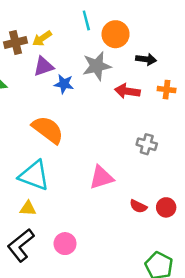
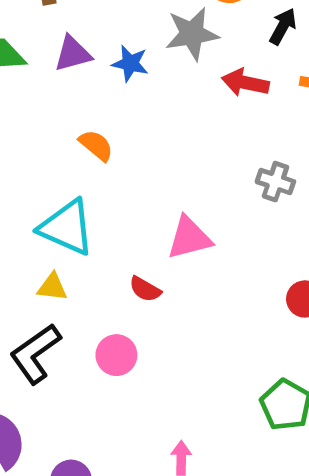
black arrow: (146, 59) -> (283, 26), turned -72
purple triangle: (44, 66) -> (73, 54), moved
orange semicircle: (48, 130) -> (96, 145), size x0.6
red semicircle: (138, 206) -> (145, 289), moved

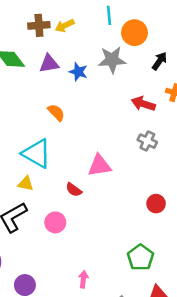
red arrow: (245, 83) -> (143, 104), moved

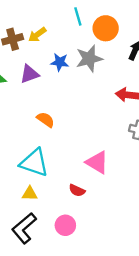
blue star: (78, 72) -> (60, 62), moved
pink triangle: (99, 166) -> (97, 162), turned 50

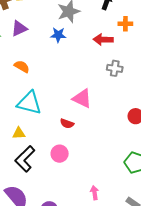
blue star: (60, 62) -> (58, 35), moved
orange semicircle: (46, 120) -> (22, 67), moved
yellow triangle: (30, 194) -> (19, 133), moved

